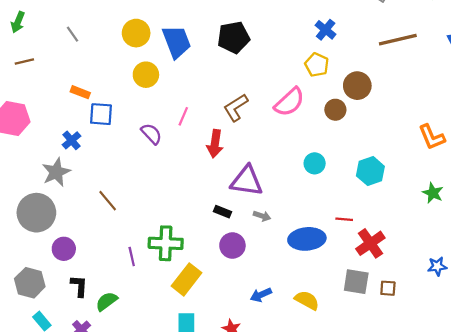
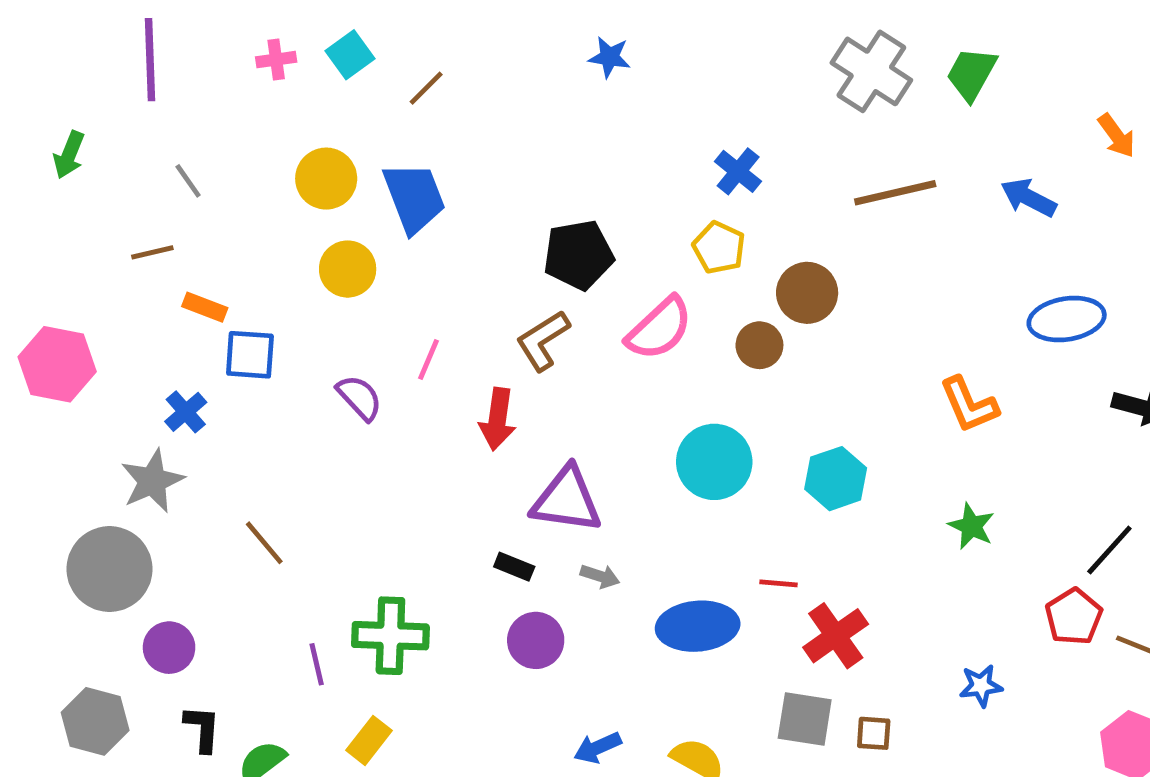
black pentagon: (234, 37) -> (579, 255), moved
brown line: (24, 62) -> (152, 252), moved
cyan circle: (315, 163) -> (714, 462), size x1.6
yellow rectangle: (186, 279) -> (369, 740), moved, size x0.7

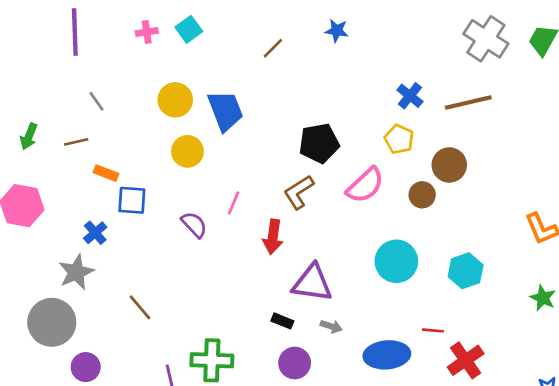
brown line: (426, 88) -> (273, 48), moved
green arrow: (69, 155) -> (29, 136), moved
brown line: (895, 193) -> (468, 103), moved

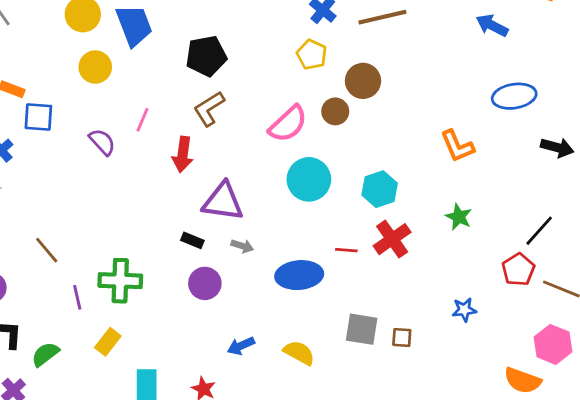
black pentagon: (319, 143) -> (206, 56), moved
pink semicircle: (365, 185) -> (288, 124), moved
brown line: (140, 307) -> (47, 250), moved
red cross: (466, 360) -> (392, 239), moved

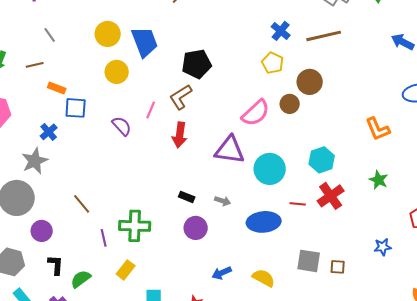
brown L-shape: (209, 109) -> (181, 97), moved
cyan circle: (309, 179) -> (270, 169), moved
purple triangle: (223, 202) -> (230, 150), moved

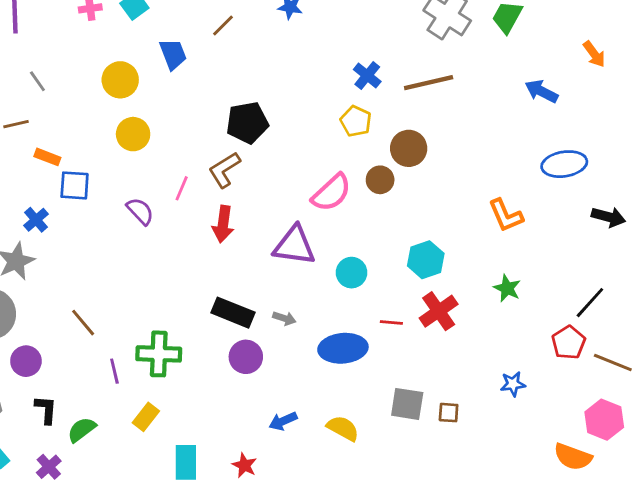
blue trapezoid: (145, 42) -> (173, 54), moved, size x0.7
cyan circle: (270, 169) -> (352, 273), size x0.7
black rectangle: (187, 197) -> (233, 313), size x1.8

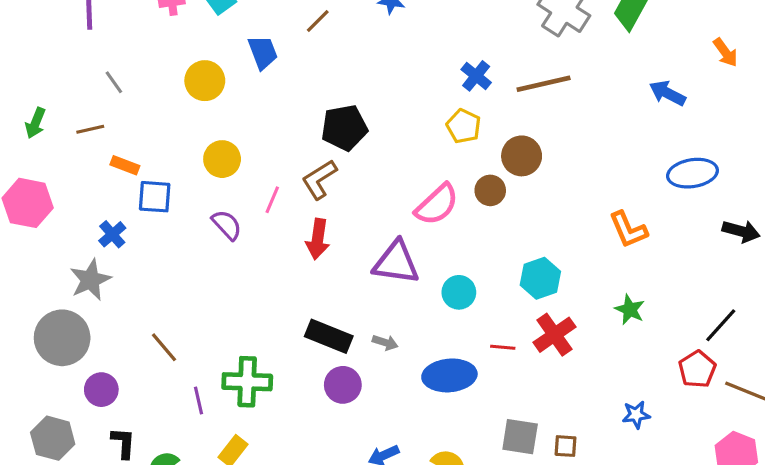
yellow circle: (133, 134) -> (222, 159), moved

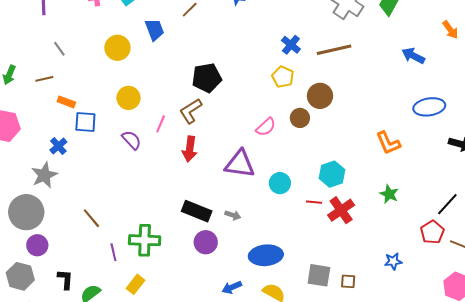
pink semicircle: (437, 205) -> (266, 127), size x0.7
red line: (503, 347) -> (314, 202), moved
blue ellipse: (449, 375) -> (266, 255), moved
purple circle: (101, 390) -> (37, 245), moved

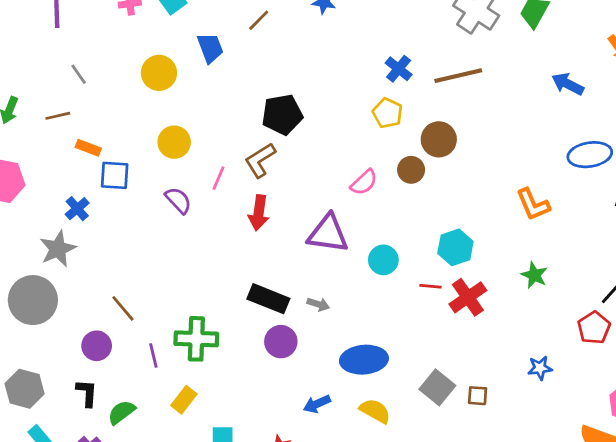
purple circle: (37, 245) -> (97, 346), moved
gray square: (319, 275) -> (437, 387), turned 30

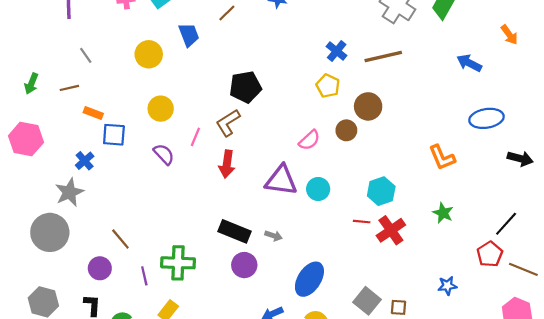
cyan circle: (383, 260) -> (318, 189), moved
blue ellipse: (364, 360) -> (309, 279), turned -52

